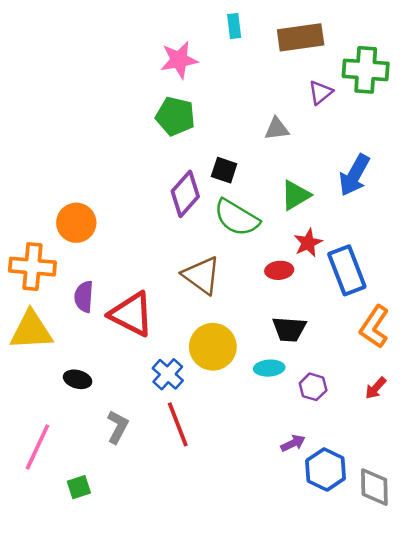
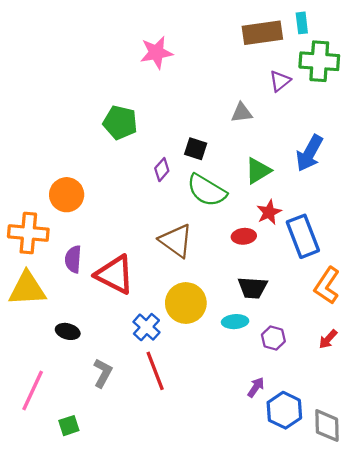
cyan rectangle: (234, 26) -> (302, 23), moved
green pentagon: (175, 116) -> (120, 123), moved
purple diamond: (185, 194) -> (162, 170), size x0.6
purple arrow: (293, 443) -> (256, 387), turned -30

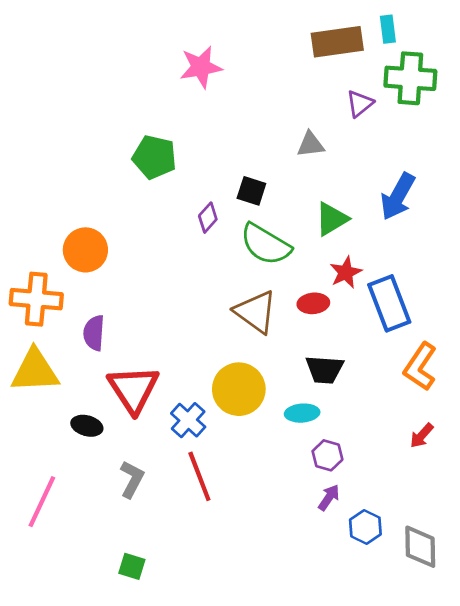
brown triangle: (176, 241) -> (256, 312), moved
red triangle: (115, 275) -> (133, 389), moved, turned 30
purple hexagon: (273, 338) -> (327, 455), moved
blue hexagon: (284, 410) -> (365, 527), size x0.7
green square: (69, 426) -> (132, 566), moved, turned 35

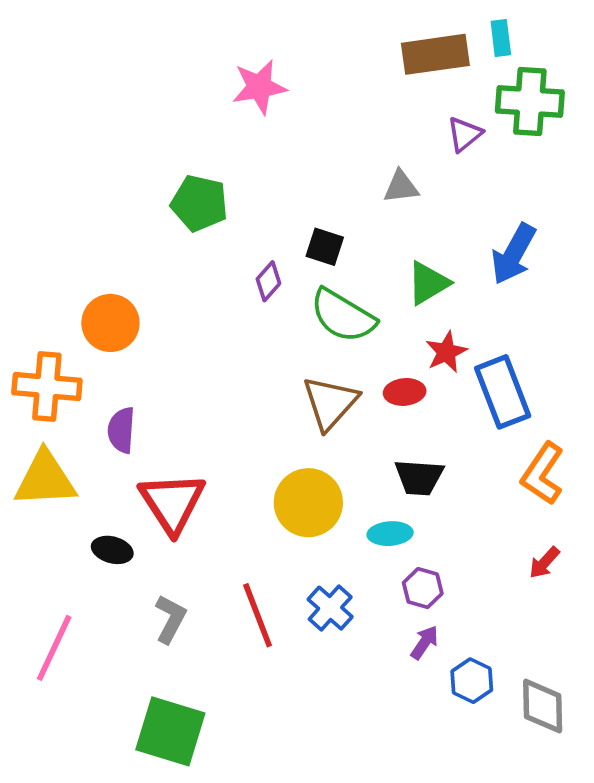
brown triangle: (256, 312) -> (330, 403), turned 36
blue cross: (188, 420) -> (330, 608), moved
green square: (132, 566) -> (170, 731), size x2.0

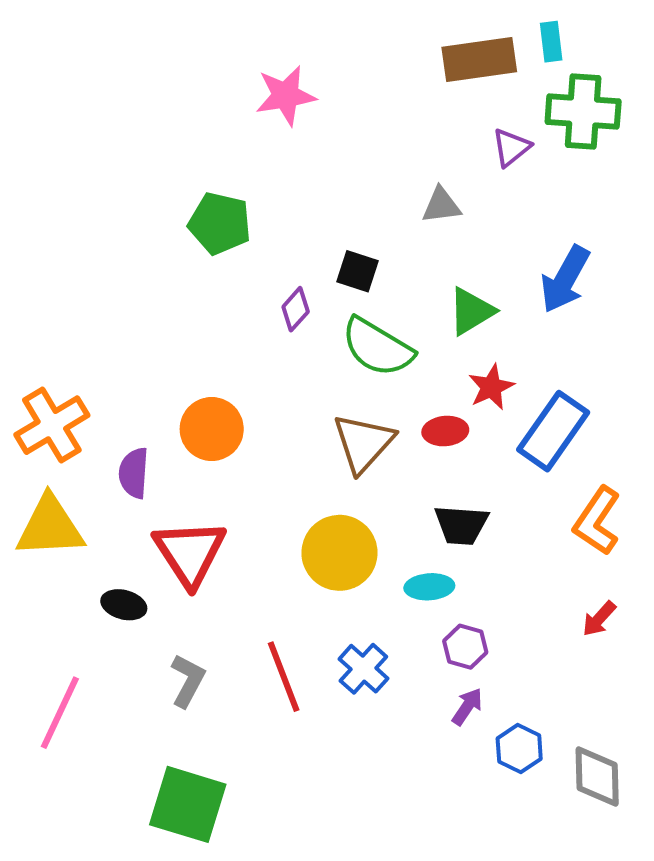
orange circle: (110, 323) -> (212, 429), moved
orange cross: (47, 387) -> (52, 425), turned -36
blue rectangle: (503, 392) -> (553, 431), turned 56

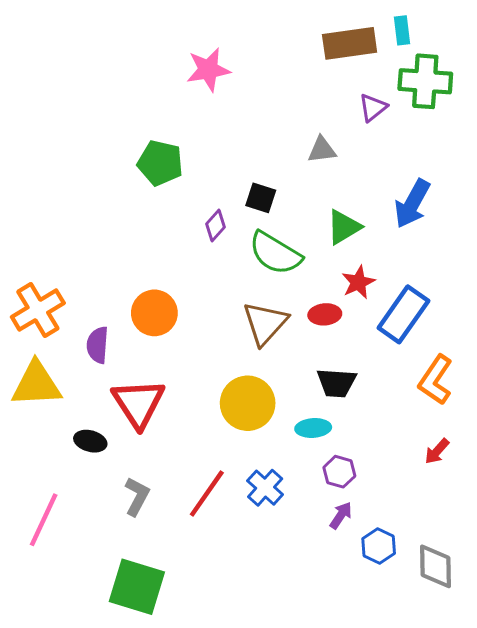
red line: (284, 677) -> (207, 494), turned 56

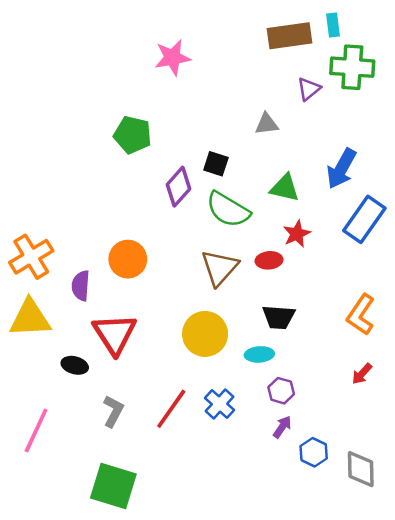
purple diamond: (216, 226) -> (178, 187), size x1.5
green triangle: (344, 227) -> (285, 188), turned 44
blue rectangle: (403, 314) -> (364, 219), moved

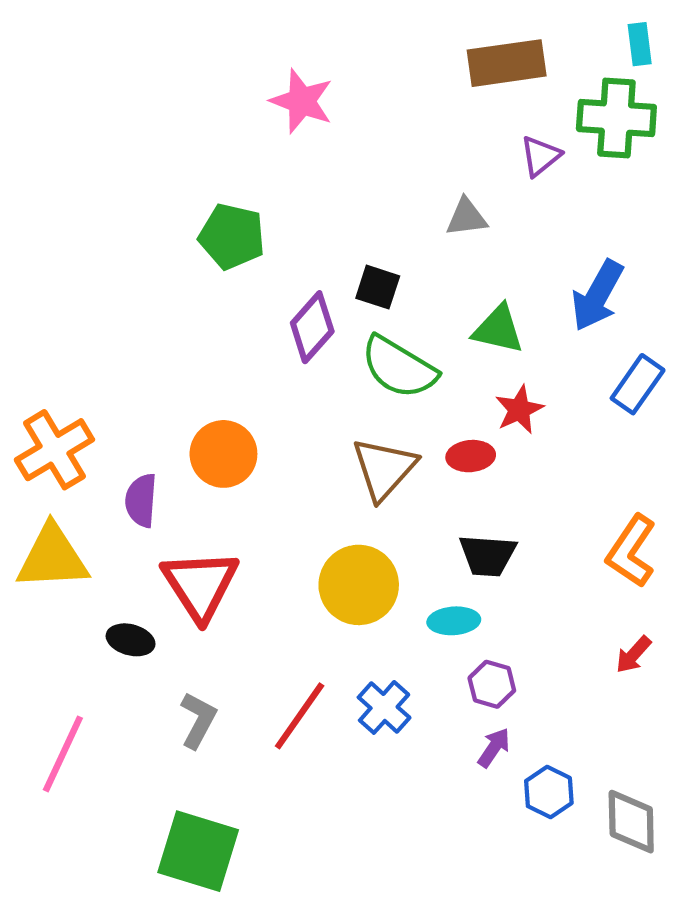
cyan rectangle: (333, 25) -> (640, 44), moved
pink star: (172, 58) -> (302, 101), turned 30
blue rectangle: (364, 219) -> (638, 384), size x0.7

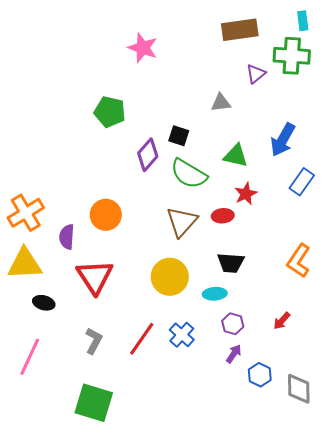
black ellipse: (131, 640) -> (44, 303), moved
red arrow: (633, 655) -> (282, 321), moved

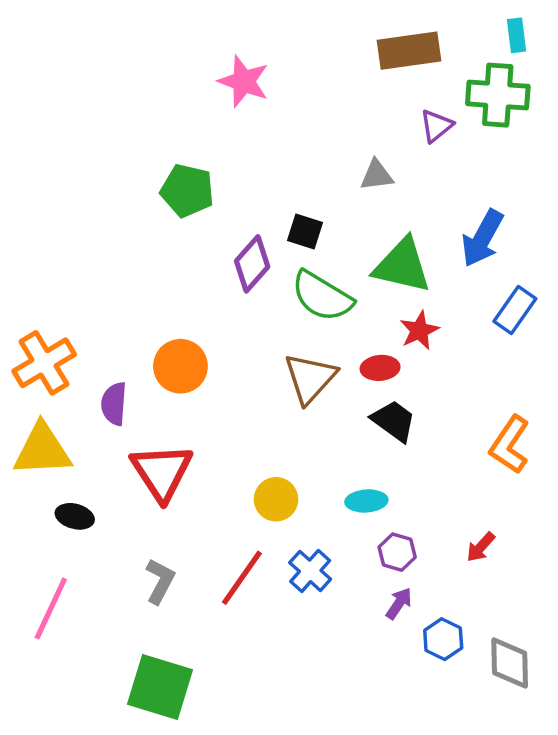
green triangle: (236, 156) -> (402, 266), size x1.4
black trapezoid: (231, 263) -> (394, 421), moved, turned -148
yellow circle: (170, 277) -> (276, 499), moved, size x0.7

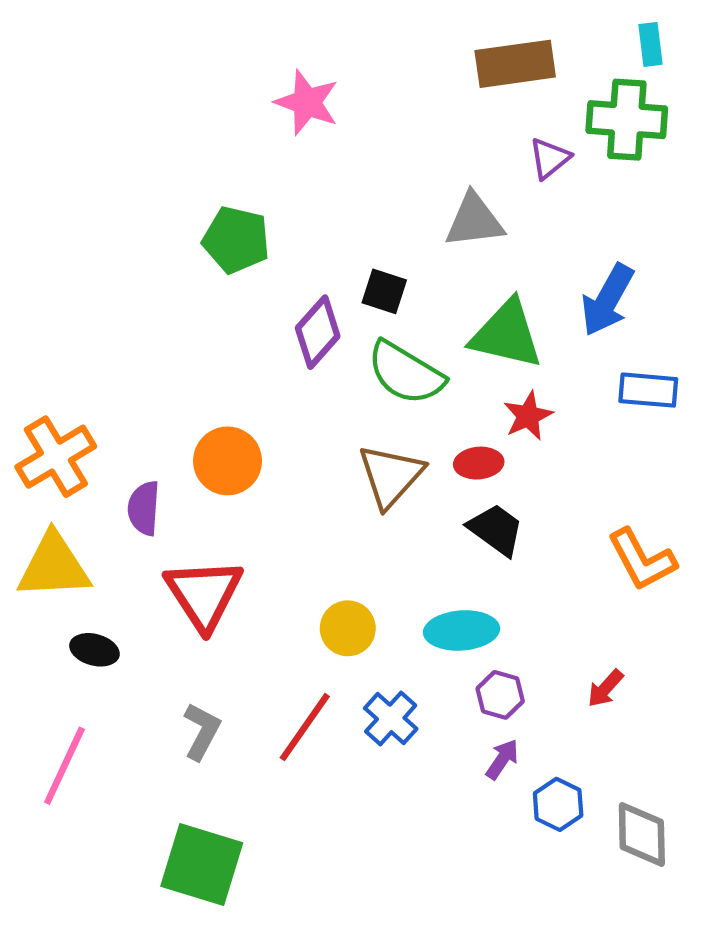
gray triangle: (377, 175) -> (474, 221), size x1.4
blue rectangle: (515, 310) -> (648, 390), turned 60
orange L-shape: (510, 445) -> (642, 560), turned -62
cyan ellipse: (366, 501) -> (462, 630), size x1.4

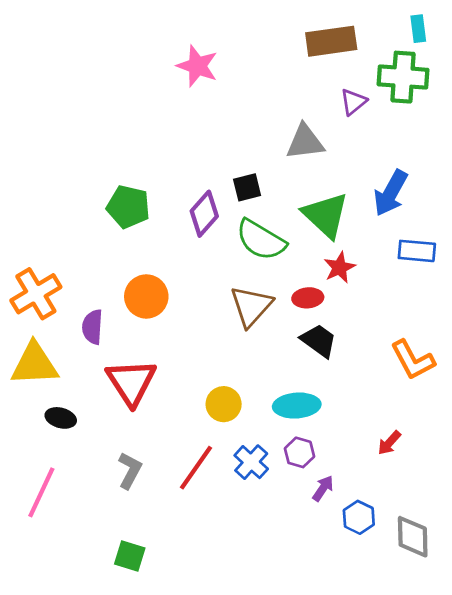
green pentagon: (236, 240) -> (128, 207), moved
black square: (384, 291) -> (247, 187), turned -32
green triangle: (507, 334) -> (326, 215), turned 30
purple hexagon: (500, 695) -> (299, 452), moved
green square: (202, 864) -> (130, 556), size x0.6

